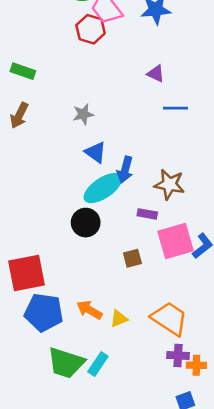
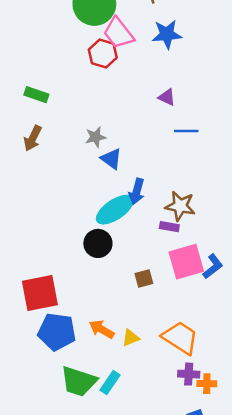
blue triangle: (96, 152) -> (111, 159), moved
purple rectangle: (147, 214) -> (169, 227), moved

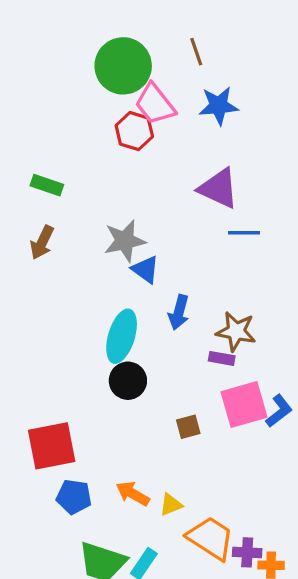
purple triangle: (167, 97) -> (219, 188), size x1.8
gray star: (96, 137) -> (125, 241), size x1.5
cyan ellipse: (115, 210) -> (122, 336), moved, turned -39
blue pentagon: (57, 332) -> (74, 497), size x0.7
orange trapezoid: (180, 338) -> (211, 538), moved

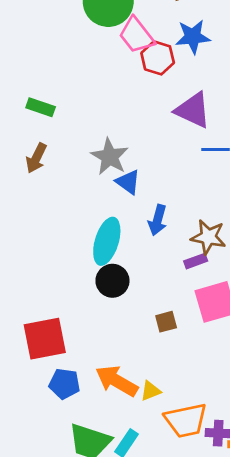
red hexagon: (134, 131) -> (158, 58), moved
gray star: (125, 241) -> (110, 157), turned -30
purple rectangle: (222, 358) -> (196, 261), turned -30
orange arrow: (133, 494) -> (117, 381), size x1.4
orange trapezoid: (211, 538) -> (186, 420), turned 135

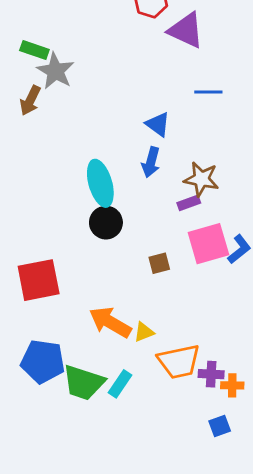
purple triangle: (193, 110) -> (186, 30), moved
gray star: (110, 157) -> (55, 71), moved
blue triangle: (128, 182) -> (158, 124), moved
cyan ellipse: (107, 241) -> (100, 183), turned -33
blue pentagon: (64, 384) -> (43, 362), moved, size x1.4

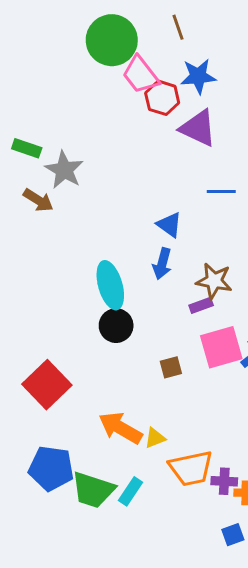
green rectangle: (34, 50) -> (27, 148), moved
brown arrow: (30, 100) -> (38, 200), turned -84
red square: (39, 280) -> (47, 385), turned -33

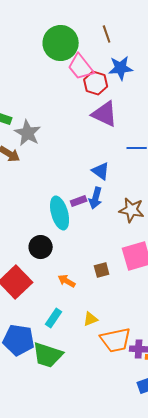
purple triangle: (198, 128) -> (105, 114), moved
purple rectangle: (201, 305) -> (79, 201), moved
black circle: (116, 326) -> (41, 247), moved
orange arrow: (120, 428) -> (67, 281), moved, size x0.6
cyan rectangle: (130, 491) -> (54, 318), moved

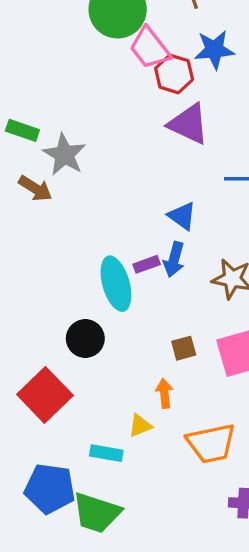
brown square: (102, 270) -> (184, 348), moved
orange arrow: (67, 281) -> (164, 393), moved, turned 54
cyan rectangle: (54, 318) -> (106, 453), turned 66
yellow triangle: (91, 319) -> (140, 426), moved
orange trapezoid: (116, 340) -> (211, 443), moved

